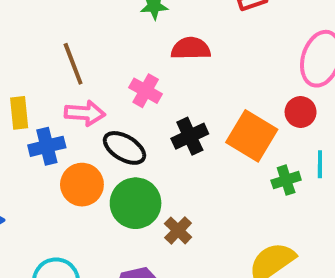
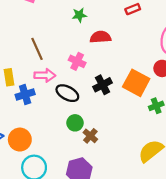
orange circle: (82, 185) -> (20, 140), moved
green circle: (136, 203) -> (75, 123), size x0.6
brown cross: (178, 230) -> (90, 136), moved

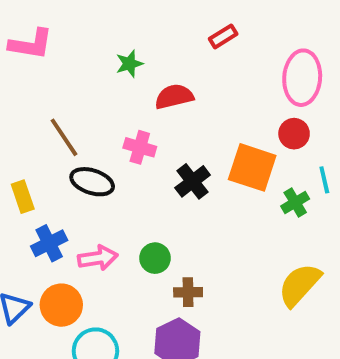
pink arrow: (45, 75) -> (98, 258), moved
black ellipse: (67, 93) -> (92, 182), moved
blue cross: (25, 95) -> (49, 243), moved
brown cross: (90, 136) -> (188, 292), moved, turned -32

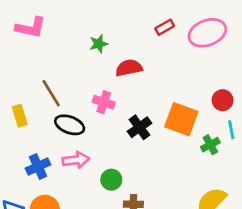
pink ellipse: (302, 78) -> (207, 33), moved, turned 63
red circle: (294, 134) -> (223, 100), moved
yellow rectangle: (23, 197) -> (20, 116), moved
pink arrow: (98, 258) -> (76, 160), moved

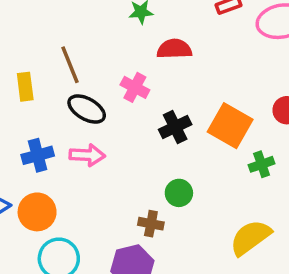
green circle: (111, 180) -> (179, 193), moved

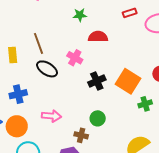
pink arrow: (87, 155) -> (52, 116), moved

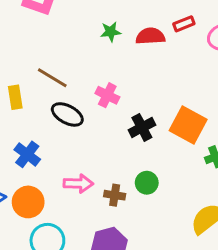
red semicircle: (98, 37) -> (150, 36), moved
brown line: (38, 43) -> (52, 78), turned -35
blue cross: (18, 94) -> (27, 154), turned -36
brown cross: (81, 135) -> (115, 195), moved

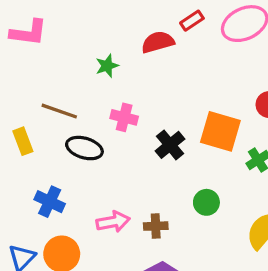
green star: (111, 32) -> (107, 66), moved
green circle: (147, 183) -> (206, 202), moved

